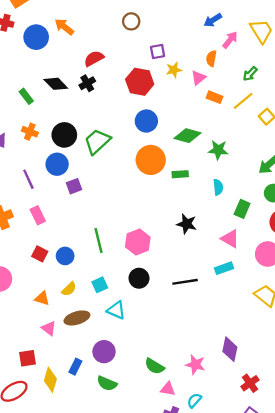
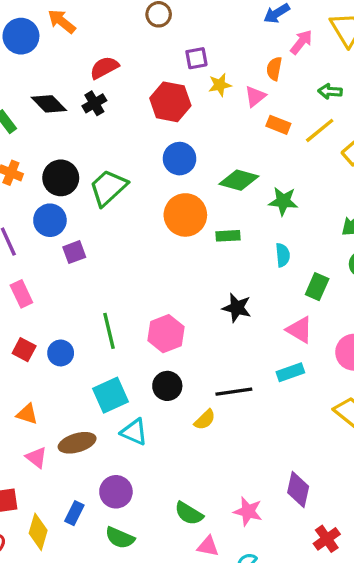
green arrow: (250, 74) -> (330, 91), turned 49
cyan square: (100, 285) -> (110, 395), size x1.5
yellow semicircle: (69, 289) -> (205, 420), moved

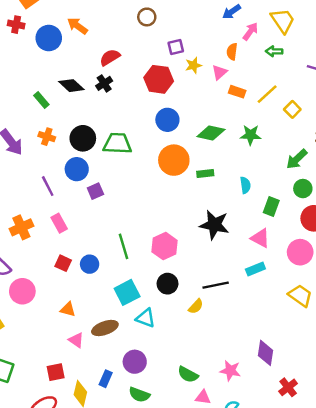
green arrow: (330, 91) -> (274, 51), moved
green trapezoid: (108, 188) -> (117, 143), turned 48
green star: (283, 201) -> (251, 135), moved
black star: (237, 308) -> (214, 225), size x1.4

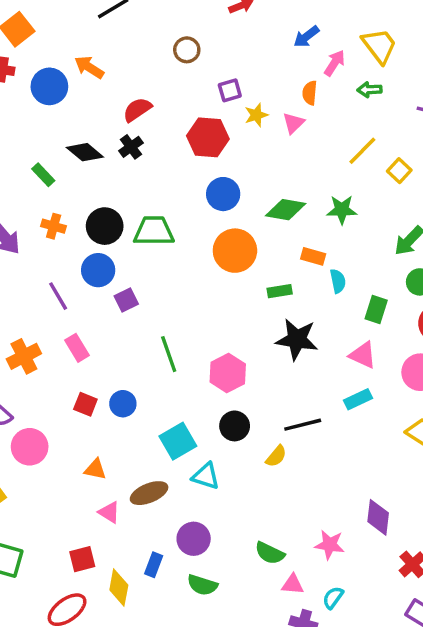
orange rectangle: (237, 92) -> (313, 256), moved
green rectangle: (205, 173) -> (280, 291), moved
green line: (124, 246) -> (169, 354), moved

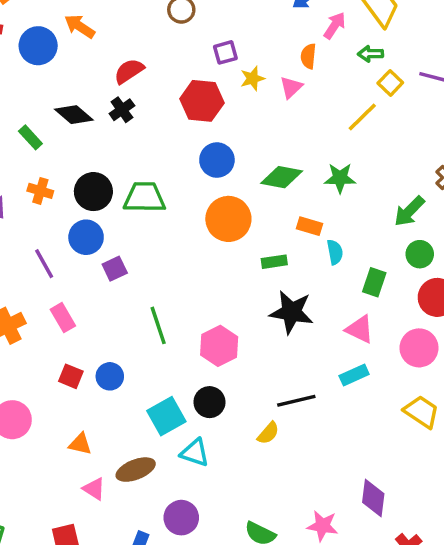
yellow square: (399, 171) -> (390, 83), moved
black circle: (235, 426) -> (209, 402), moved

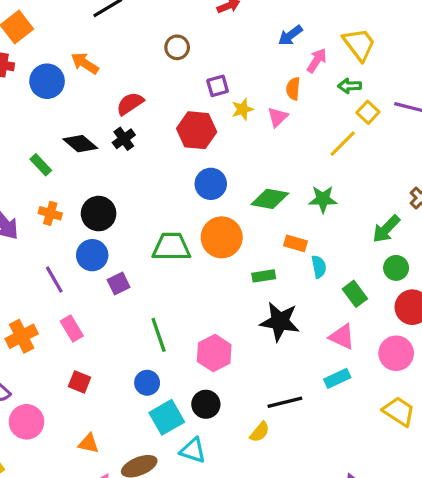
green trapezoid: (144, 197) -> (171, 247), moved
green rectangle: (374, 282) -> (355, 294), turned -55
blue circle: (110, 376) -> (147, 383), moved

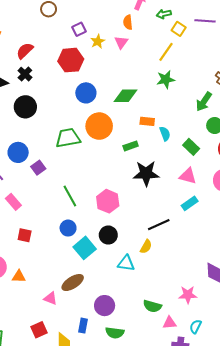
green star: (323, 199) -> (166, 79), moved
black circle: (99, 214) -> (25, 107), moved
orange triangle: (89, 443) -> (19, 276), moved
cyan triangle: (193, 450) -> (126, 263), moved

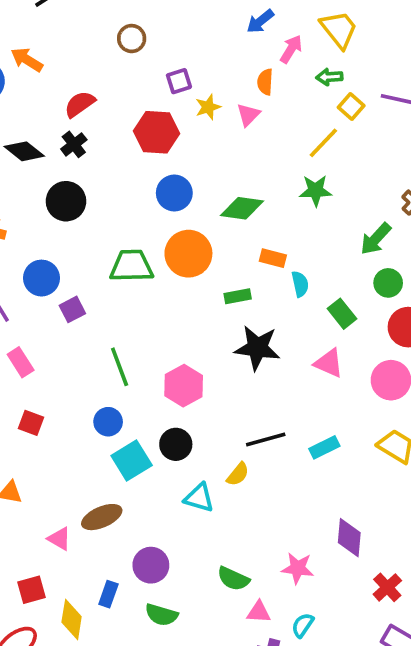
cyan rectangle: (190, 203) -> (324, 447), moved

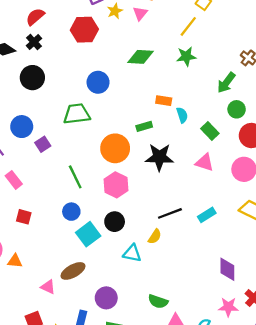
blue circle: (174, 193) -> (98, 82), moved
green diamond: (242, 208) -> (140, 57), moved
orange circle: (188, 254) -> (115, 148), moved
pink star: (298, 568) -> (228, 307), moved

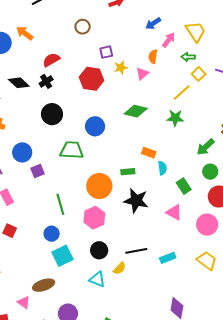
black circle: (32, 78) -> (52, 114), moved
black circle: (115, 222) -> (99, 250), moved
pink triangle: (48, 287) -> (24, 302), moved

